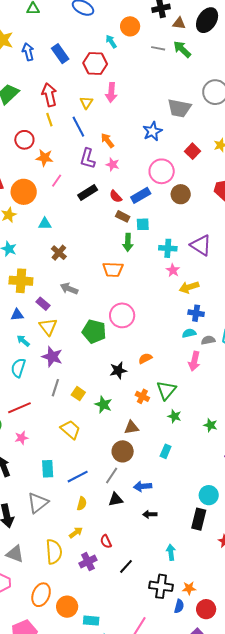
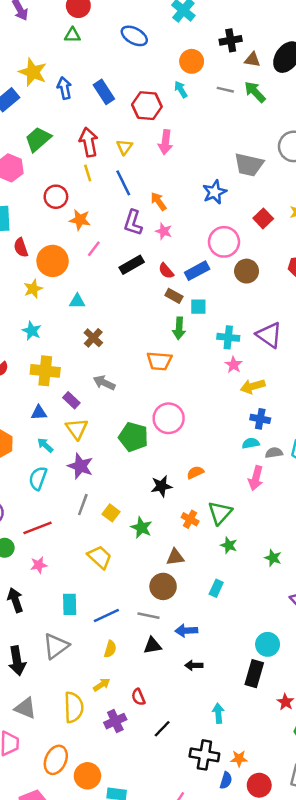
cyan arrow: (111, 41) -> (181, 89), moved
yellow triangle: (86, 103) -> (124, 147), moved
gray line: (112, 475) -> (148, 616), turned 66

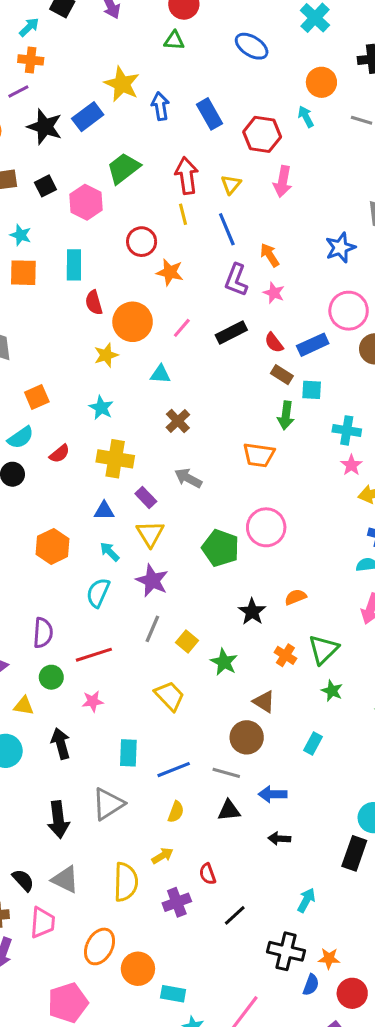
pink line: (94, 249) -> (182, 328), moved
black star: (161, 486) -> (252, 612), turned -30
brown triangle: (175, 557) -> (264, 702), turned 36
cyan arrow: (218, 713) -> (306, 900), turned 30

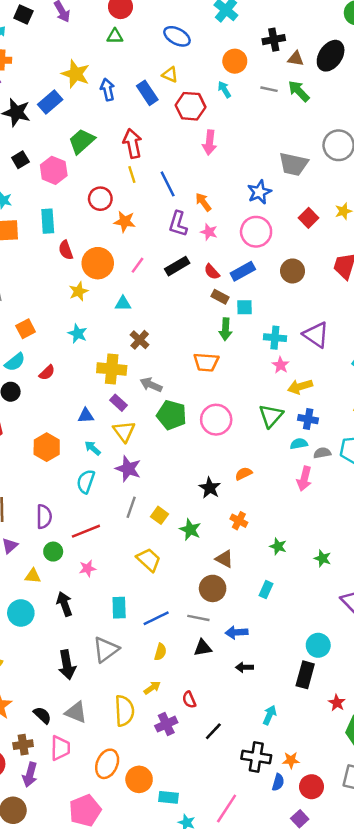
yellow triangle: (231, 184) -> (170, 75), moved, turned -42
pink circle: (349, 311) -> (256, 232), moved
yellow cross: (115, 459) -> (112, 369), moved
green pentagon: (221, 548) -> (172, 415), moved
green triangle: (323, 649) -> (271, 416), moved

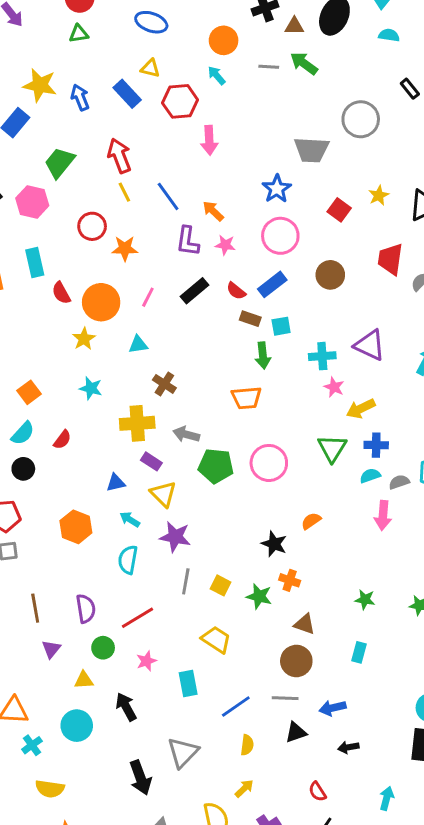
orange cross: (239, 521) -> (290, 580), moved
cyan rectangle: (119, 608) -> (188, 683), moved
red semicircle: (189, 700) -> (317, 792), moved

